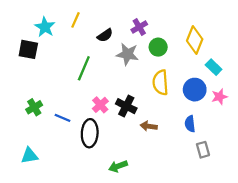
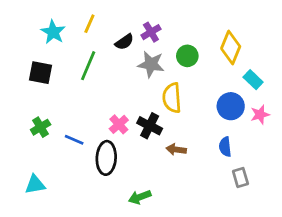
purple cross: (139, 27) -> (151, 32), moved
black square: (28, 49) -> (41, 73), moved
green line: (84, 68) -> (88, 66), moved
yellow semicircle: (160, 82) -> (172, 98), moved

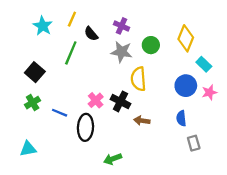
purple cross: (151, 32) -> (122, 26), turned -35
black semicircle: (124, 42) -> (91, 34), moved, turned 84
black square: (41, 73) -> (35, 72), moved, turned 30

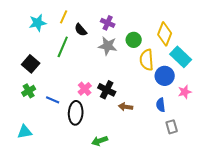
cyan star: (43, 26) -> (38, 23), turned 30
cyan rectangle: (204, 64) -> (181, 57), size x1.5
yellow semicircle: (138, 79) -> (147, 60), moved
pink star: (209, 92) -> (185, 92), moved

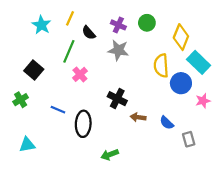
cyan star: (38, 23) -> (41, 25), turned -30
green circle: (134, 40) -> (147, 23), moved
pink cross: (85, 89) -> (80, 74), moved
green cross: (29, 91) -> (21, 100), moved
blue semicircle: (161, 105) -> (167, 123), moved, turned -40

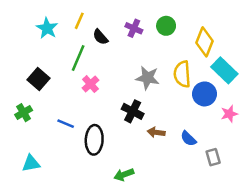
gray star: (118, 50) -> (147, 78), moved

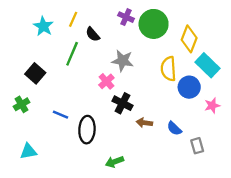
green circle: (166, 26) -> (154, 24), size x1.6
purple cross: (134, 28) -> (126, 17), moved
gray star: (147, 78) -> (123, 61), moved
pink cross: (90, 84) -> (106, 81), moved

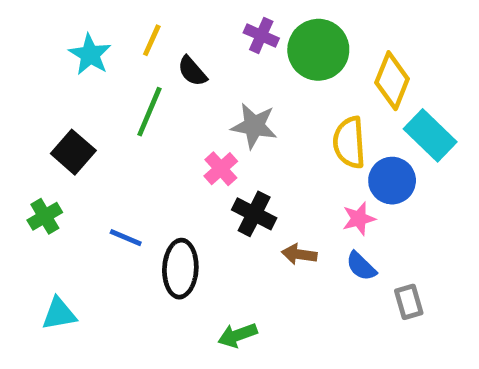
pink star: (212, 105) -> (359, 219), moved

